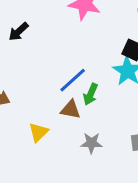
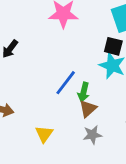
brown triangle: (71, 110) -> (88, 109), moved, turned -42

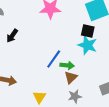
green arrow: (84, 92) -> (67, 65), turned -96

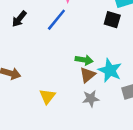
cyan star: (87, 45) -> (110, 70), moved
blue line: (54, 59) -> (56, 20), moved

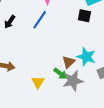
green arrow: (84, 60) -> (60, 74), moved, turned 32
gray star: (91, 99) -> (73, 81), size x1.5

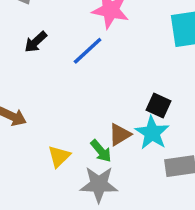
black square: (84, 16) -> (158, 105), moved
gray star: (73, 81) -> (99, 184), moved

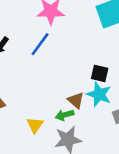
brown triangle: (120, 135) -> (76, 100), turned -36
green arrow: (101, 151) -> (65, 115), turned 126

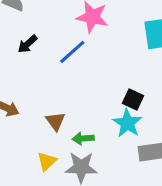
brown triangle: (76, 100) -> (55, 121), moved
yellow triangle: (35, 125) -> (47, 161), moved

